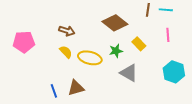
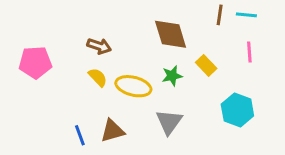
brown diamond: (115, 23) -> (171, 34), turned 35
cyan hexagon: (174, 72) -> (237, 110), moved
gray triangle: (129, 73) -> (169, 122), moved, turned 36

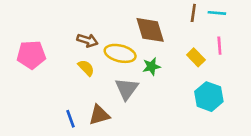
yellow rectangle: (206, 65) -> (196, 57), moved
yellow ellipse: (133, 86) -> (120, 53), moved
gray triangle: (169, 122) -> (127, 89), moved

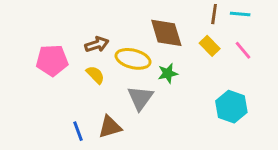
brown arrow: (87, 40) -> (97, 44), turned -36
pink line: (219, 46) -> (243, 50), turned -36
pink pentagon: (31, 55) -> (52, 60), moved
yellow rectangle: (196, 57) -> (210, 46), moved

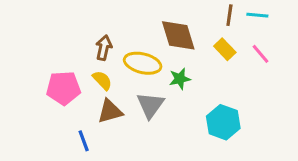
brown arrow: (97, 44) -> (104, 48), turned -60
pink pentagon: (52, 60) -> (63, 88), moved
cyan hexagon: (231, 107) -> (223, 122), moved
brown triangle: (110, 127) -> (110, 111), moved

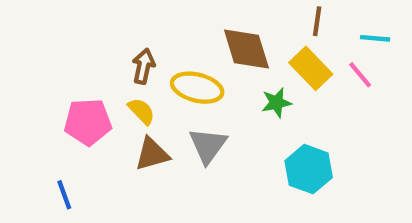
cyan line: (257, 15) -> (375, 38), moved
yellow rectangle: (225, 49) -> (311, 68), size x1.4
green star: (180, 79) -> (276, 103), moved
blue line: (84, 141) -> (64, 195), moved

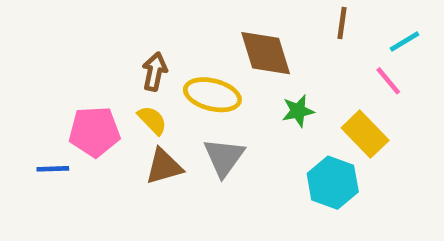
cyan line: (375, 38) -> (404, 42), turned -36
yellow rectangle: (311, 68) -> (365, 134), moved
blue line: (64, 195) -> (53, 169), moved, turned -72

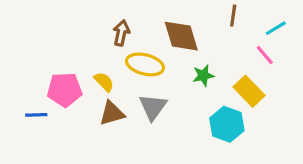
brown arrow: (155, 72) -> (121, 33), moved

